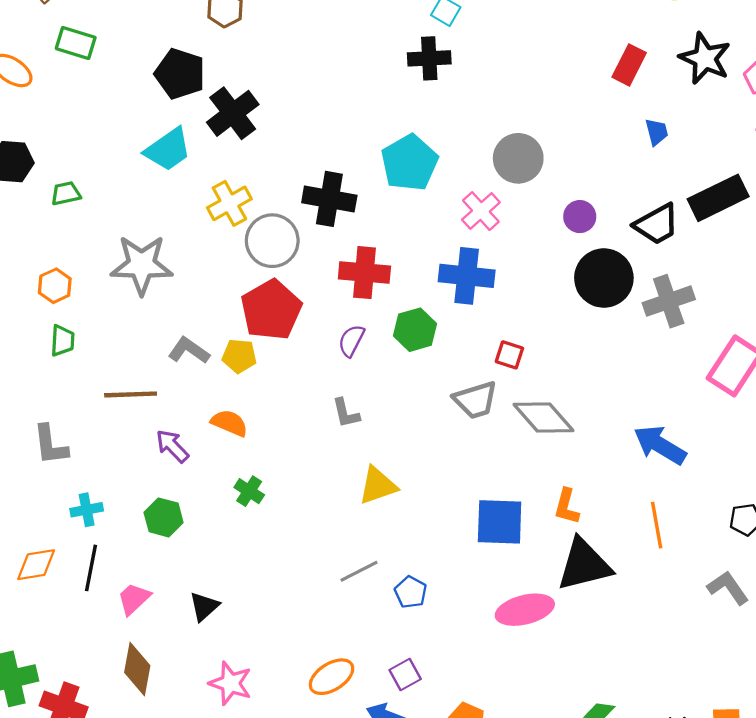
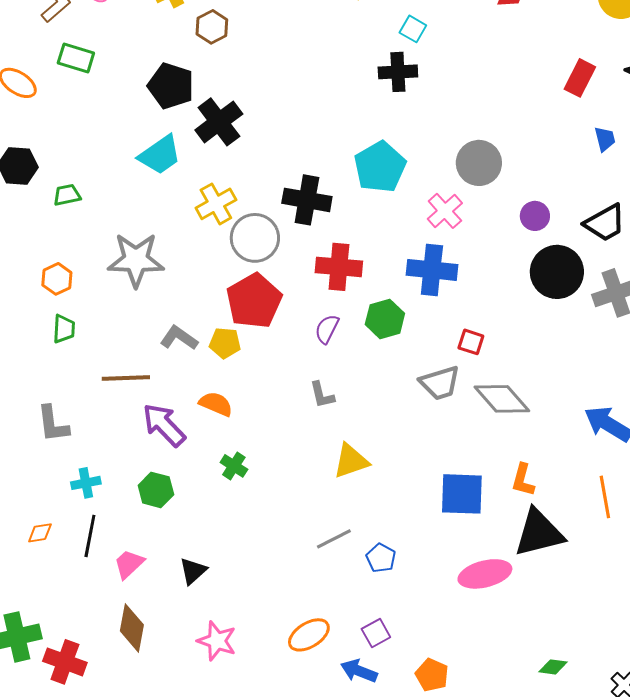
purple arrow: (172, 446) -> (164, 425), size x1.4
orange diamond: (36, 565) -> (40, 533), size x0.7

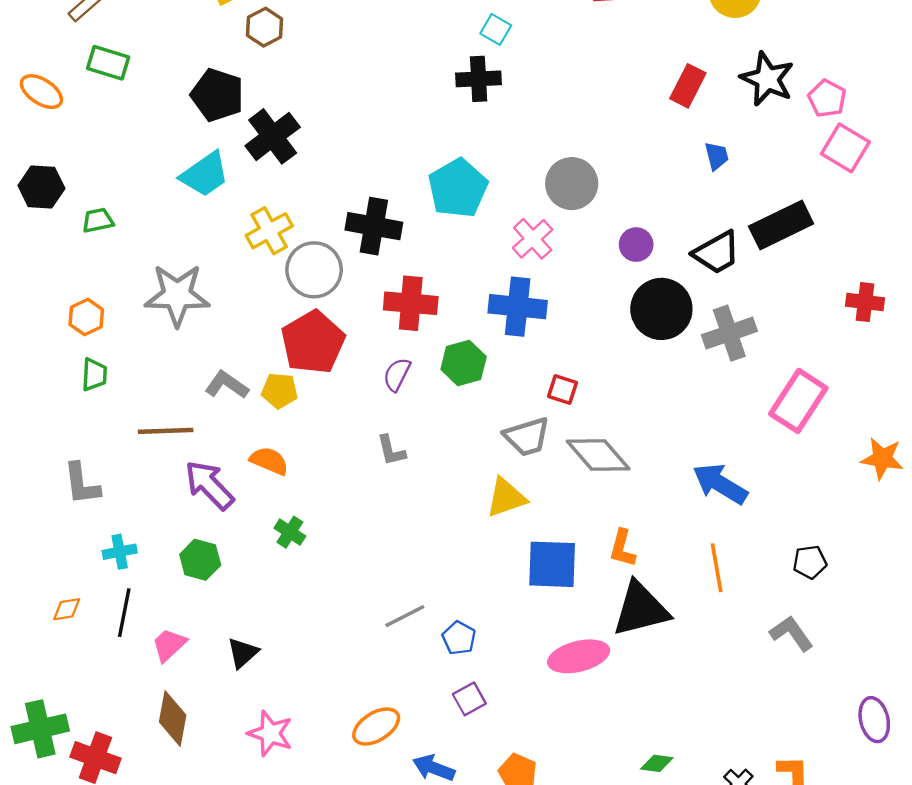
yellow triangle: (351, 461) -> (506, 498), moved
purple square: (376, 633) -> (469, 699), moved

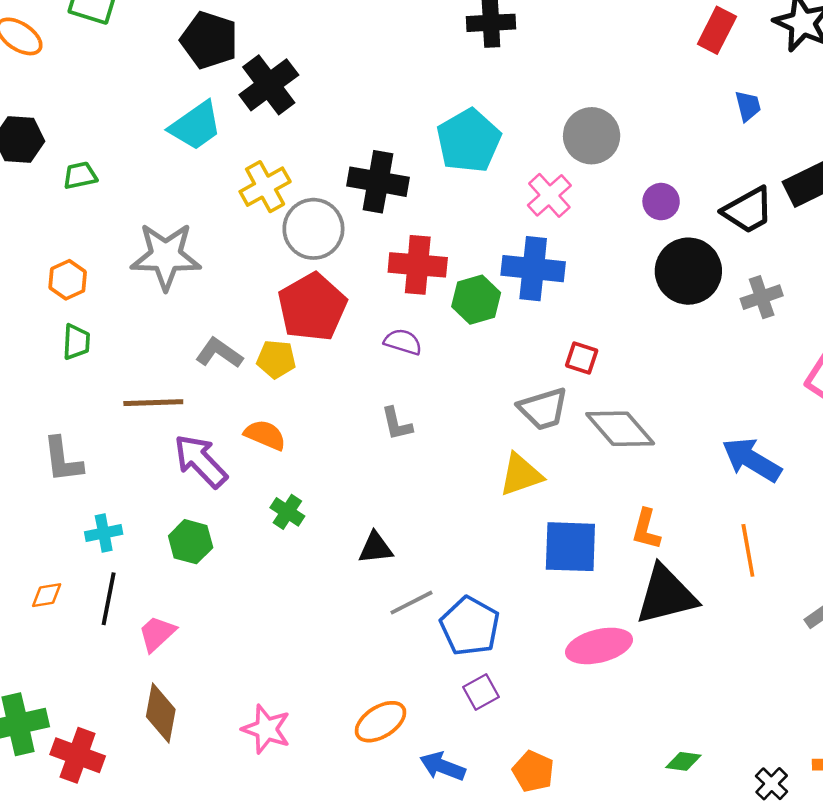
gray cross: (729, 333) -> (762, 297), size x0.7
green hexagon: (464, 363) -> (476, 300), moved
purple semicircle: (397, 375) -> (403, 342), turned 80
blue pentagon: (459, 638) -> (470, 626), size x1.6
black triangle: (243, 653) -> (376, 548), moved, turned 36

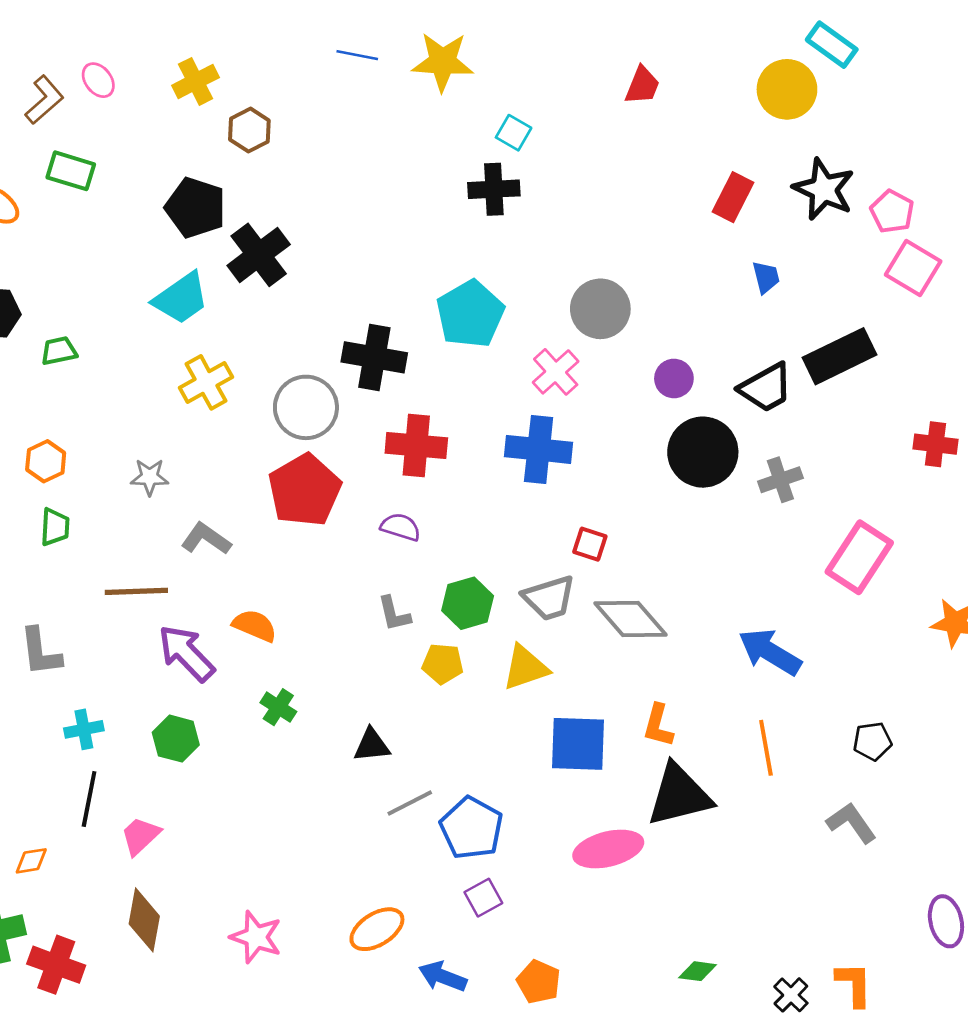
yellow cross: (265, 187) -> (206, 382), moved
gray star: (166, 256) -> (150, 477), moved, size x0.5
green hexagon: (476, 300) -> (468, 603), moved
yellow pentagon: (276, 359) -> (443, 664), moved
orange diamond: (47, 595) -> (31, 861), moved

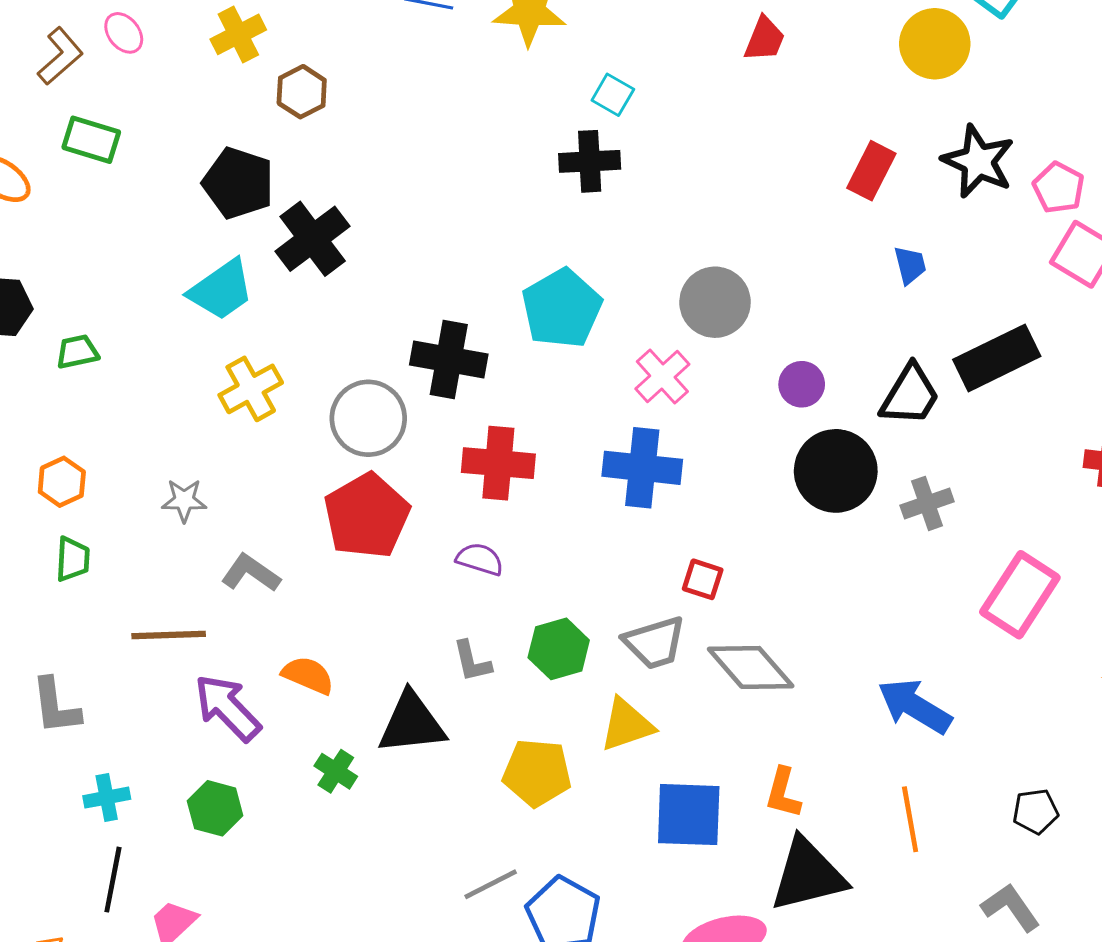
black trapezoid: (766, 388) -> (910, 395), turned -30
yellow pentagon: (443, 664) -> (537, 773), moved, size x1.4
black triangle: (372, 745) -> (412, 723), moved, size x1.6

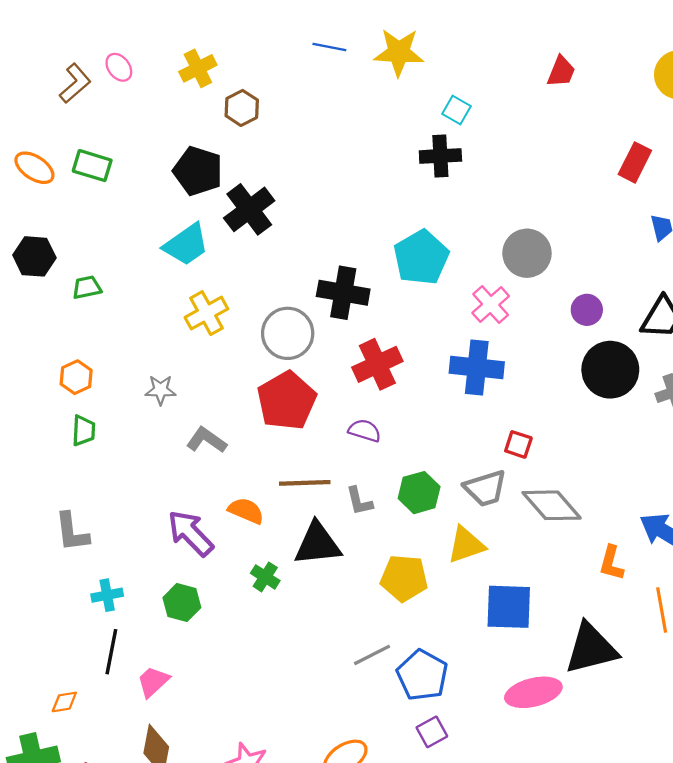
green rectangle: (91, 140) -> (92, 166), moved
red cross: (498, 463) -> (377, 364), turned -30
brown line: (169, 635) -> (305, 483), moved
orange L-shape: (783, 793) -> (611, 563), moved

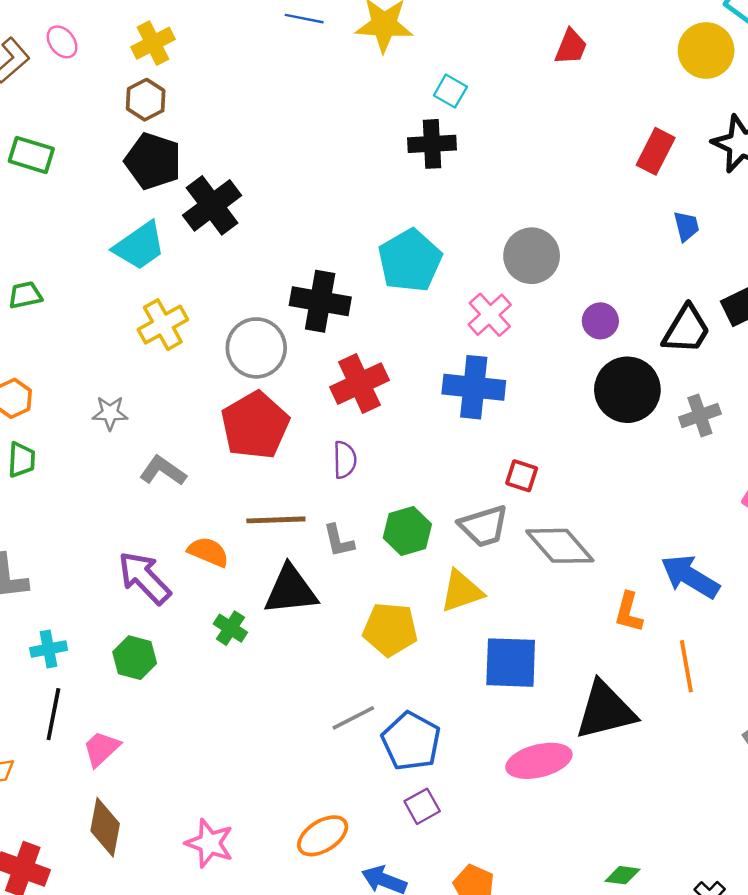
brown hexagon: (242, 108) -> (146, 100), moved
purple semicircle: (365, 431) -> (345, 460), turned 72

